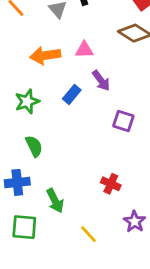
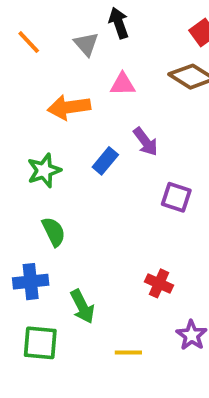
pink triangle: (84, 50) -> (123, 84), moved
yellow line: (89, 234) -> (128, 352), turned -48

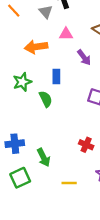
purple arrow: (146, 142) -> (84, 57), moved
blue rectangle: (105, 161) -> (56, 77), turned -40
green semicircle: (54, 232) -> (46, 99), moved
green square: (40, 343) -> (20, 178), turned -30

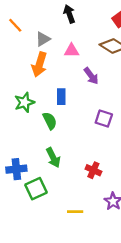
gray triangle: (46, 12) -> (43, 39), moved, turned 40
orange arrow: (36, 47) -> (39, 64), turned -65
green arrow: (44, 158) -> (53, 158), moved
green square: (20, 178) -> (36, 189), moved

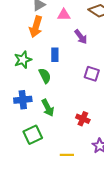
blue cross: (16, 169) -> (23, 100), moved

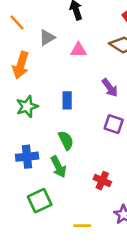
orange arrow: (36, 27) -> (21, 65), moved
purple arrow: (81, 37) -> (110, 88), moved
green semicircle: (45, 76) -> (66, 140), moved

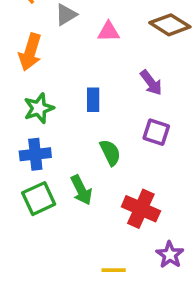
green semicircle: (66, 140) -> (110, 153), moved
blue cross: (27, 157) -> (35, 154), moved
red cross: (102, 181) -> (141, 209), size x1.5
green square: (40, 201) -> (39, 199), moved

